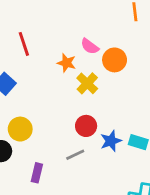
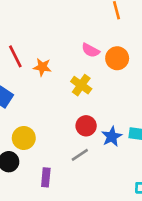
pink semicircle: (90, 46) -> (91, 50), moved
orange circle: (115, 60) -> (117, 58), moved
orange star: (67, 63) -> (42, 67), moved

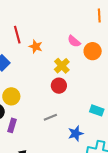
red circle: (86, 126) -> (59, 86), moved
blue star: (112, 137) -> (76, 133), moved
purple rectangle: (46, 177) -> (12, 125), moved

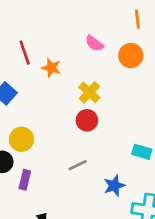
pink semicircle: (74, 41) -> (94, 43), moved
orange circle: (93, 51) -> (131, 56), moved

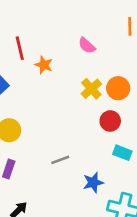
orange circle: (131, 56) -> (118, 88), moved
yellow cross: (89, 92) -> (91, 89), moved
red circle: (87, 120) -> (110, 121), moved

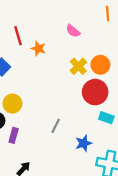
red circle: (110, 121) -> (95, 92), size x1.5
gray line: (60, 160) -> (56, 126), turned -40

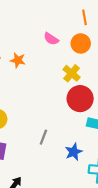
orange circle: (100, 65) -> (81, 43), moved
yellow cross: (78, 66) -> (72, 73), moved

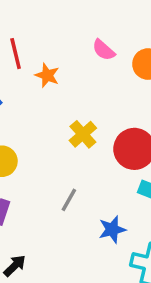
yellow cross: (72, 73) -> (83, 134), moved

